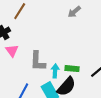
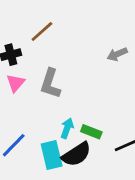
gray L-shape: (38, 61) -> (50, 84), moved

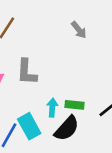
gray arrow: (117, 54) -> (79, 30), turned -90
cyan rectangle: (52, 155) -> (29, 126), moved

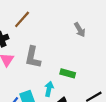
green rectangle: (75, 105) -> (68, 73), moved

